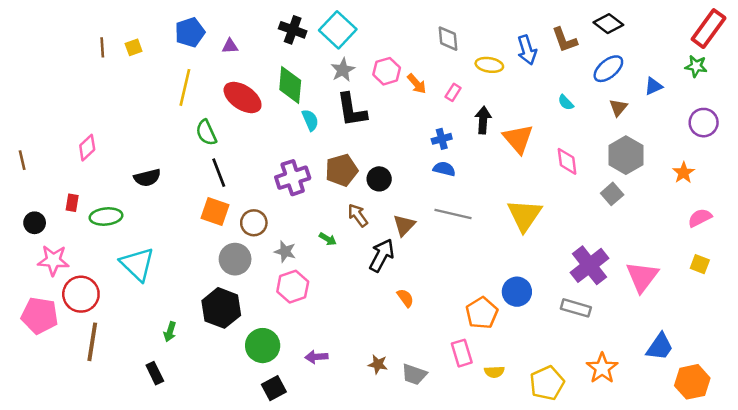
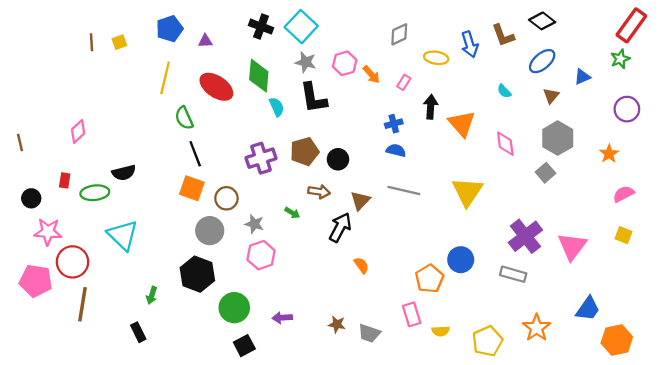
gray diamond: (448, 39) -> (399, 34), turned 70
green star: (696, 66) -> (620, 59), turned -30
gray star: (343, 70) -> (306, 62), turned -30
black semicircle: (147, 178) -> (124, 173), moved
brown arrow: (358, 215) -> (319, 192), turned 135

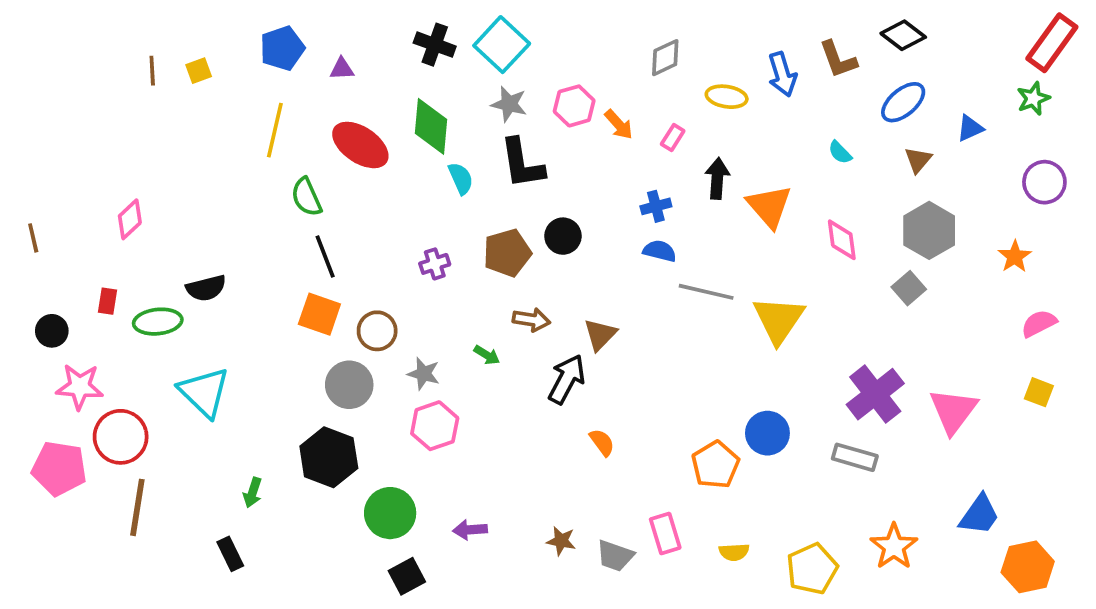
purple cross: (261, 158) -> (435, 264), size x0.6
black circle: (338, 159) -> (563, 236), moved
gray line: (404, 191) -> (706, 292), moved
pink rectangle: (412, 314) -> (665, 533), moved

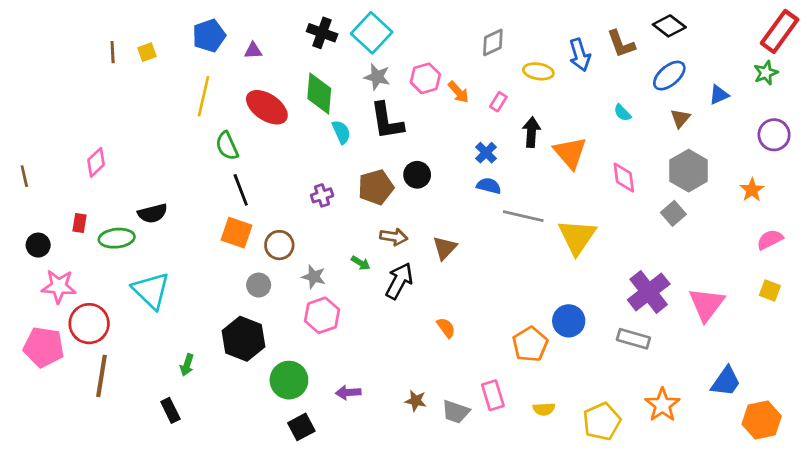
blue cross: (656, 206) -> (486, 153), turned -30
black arrow: (567, 379) -> (399, 281), moved
gray circle: (349, 385) -> (259, 285), size x0.7

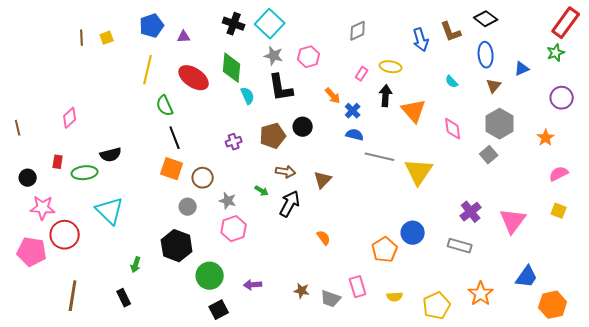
yellow ellipse: (538, 71) -> (391, 67), moved
blue ellipse: (669, 76) -> (486, 55), turned -55
orange arrow: (458, 92) -> (333, 96), moved
purple cross: (649, 292) -> (471, 212), size x0.7
brown line: (102, 376) -> (73, 296), moved

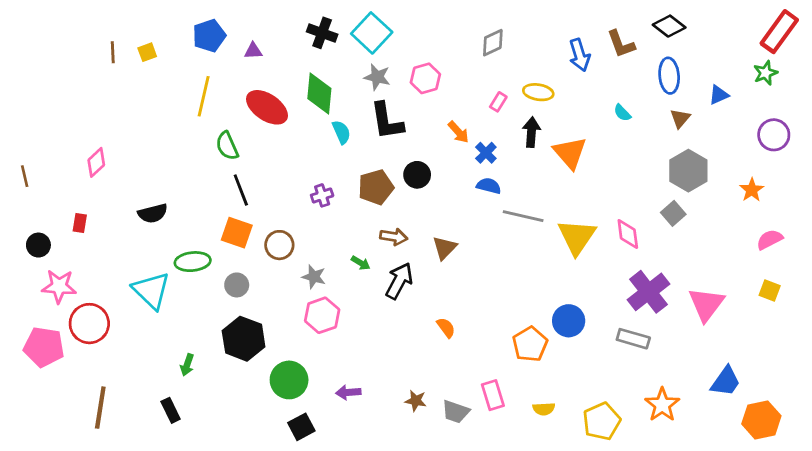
pink diamond: (453, 129) -> (628, 234), moved
green ellipse: (85, 173) -> (193, 262), moved
gray circle: (188, 207) -> (237, 285), moved
purple cross: (471, 212) -> (648, 292), size x1.4

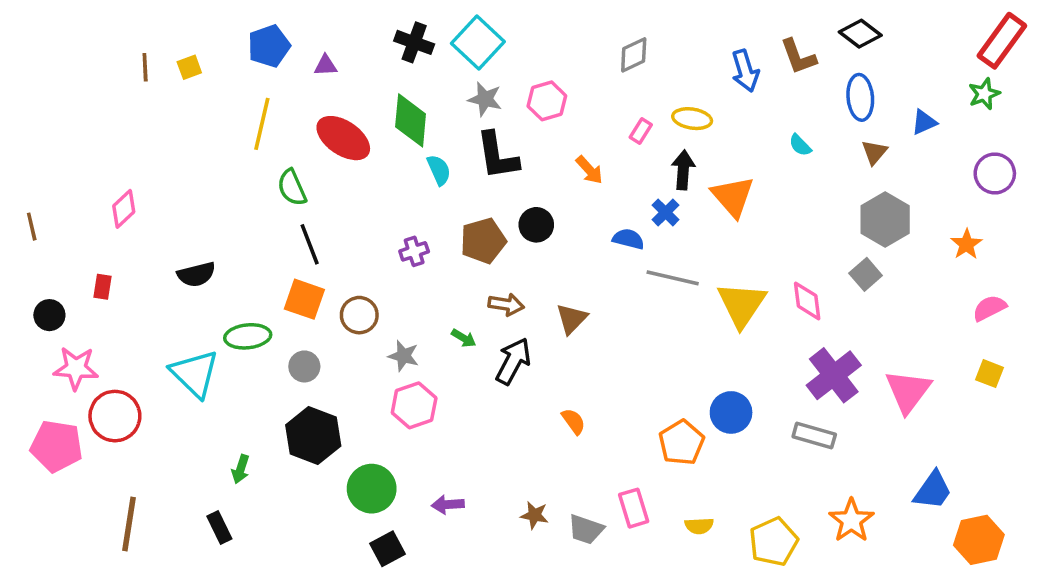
blue cross: (486, 153) -> (666, 212), moved

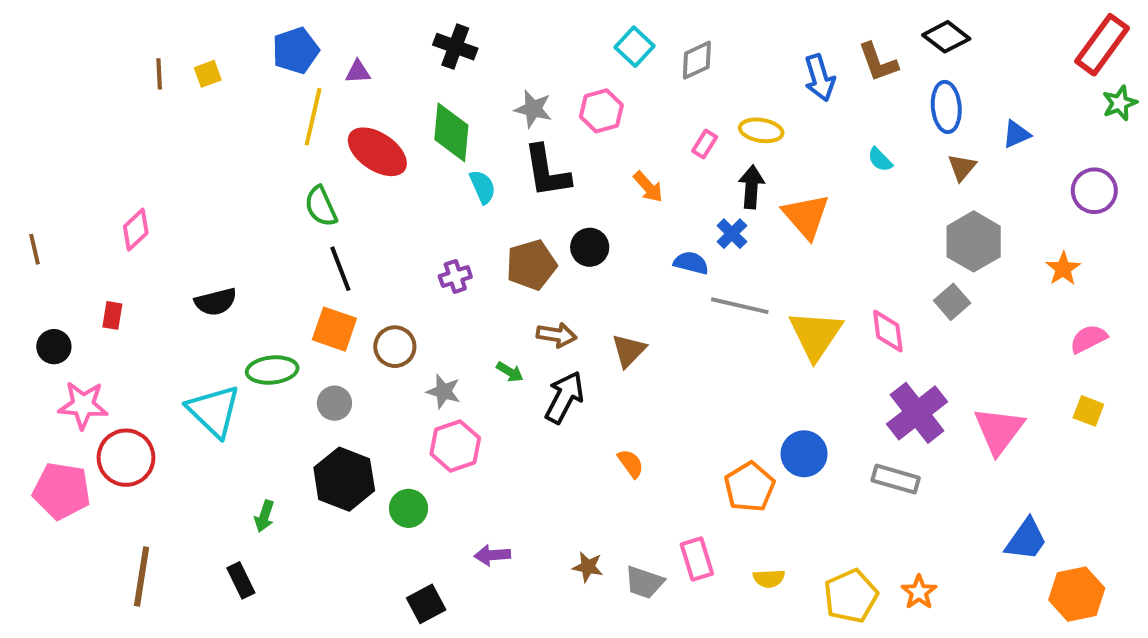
cyan square: (478, 42) -> (635, 47), moved, size x0.7
green star: (984, 94) -> (1120, 103), moved
yellow line: (262, 124) -> (313, 117), moved
green circle: (372, 489) -> (409, 508), moved, size x0.7
orange star: (851, 520) -> (919, 592), moved, size x0.7

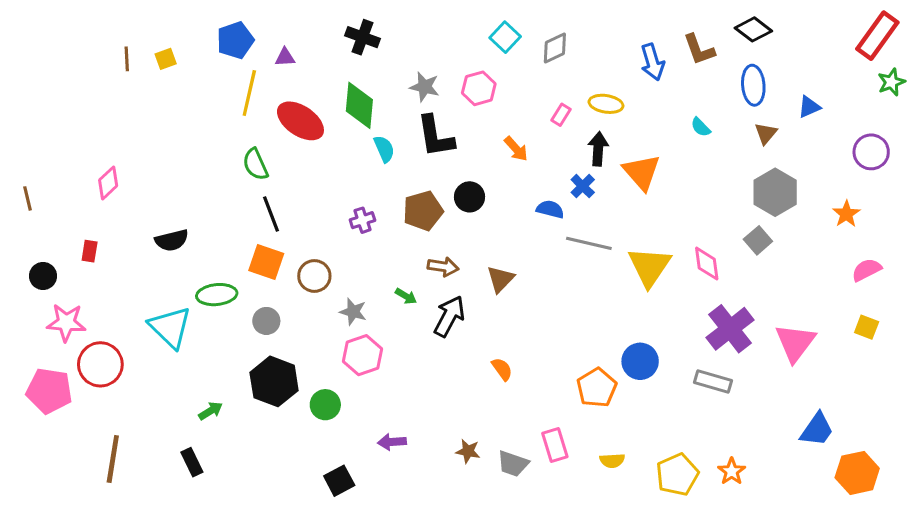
green arrow: (264, 516) -> (210, 411), turned -140

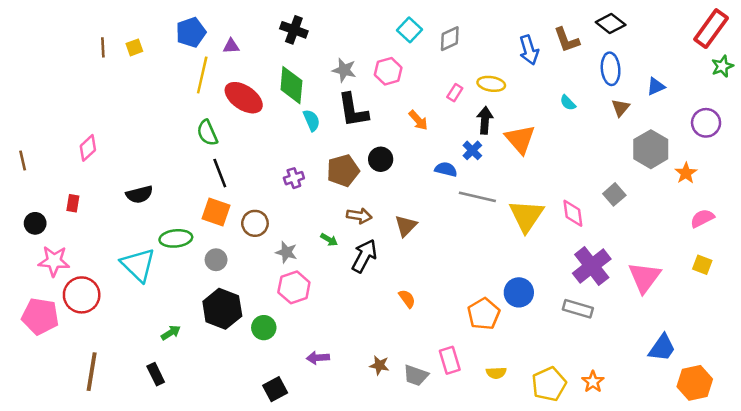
gray hexagon: (775, 192) -> (651, 149), moved

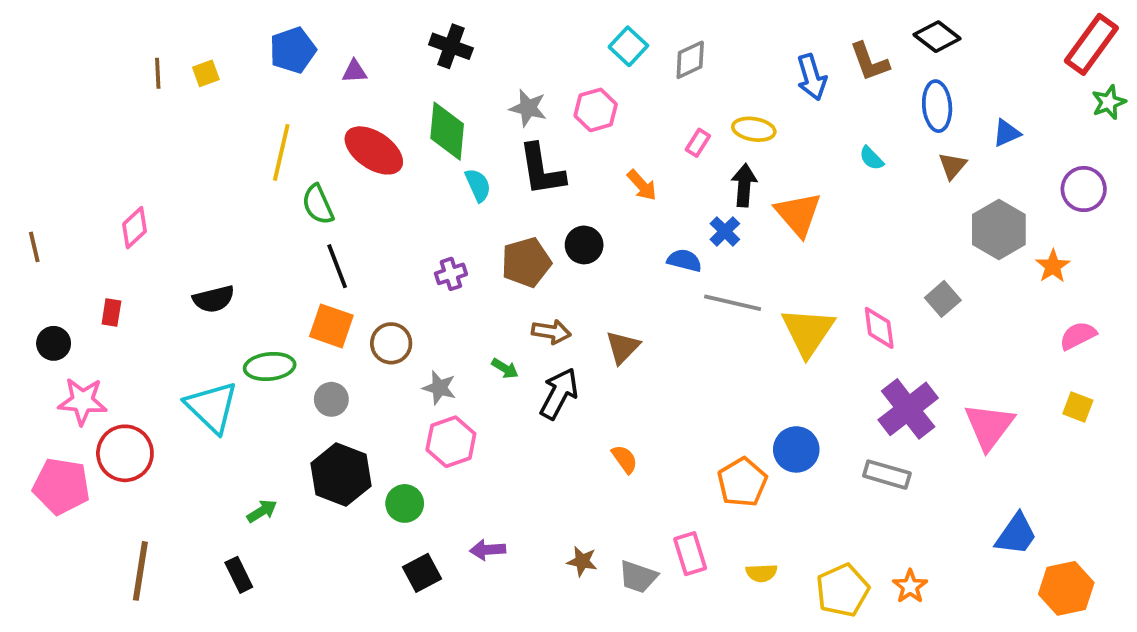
yellow line: (202, 75) -> (281, 152), moved
black square: (275, 389) -> (422, 573), moved

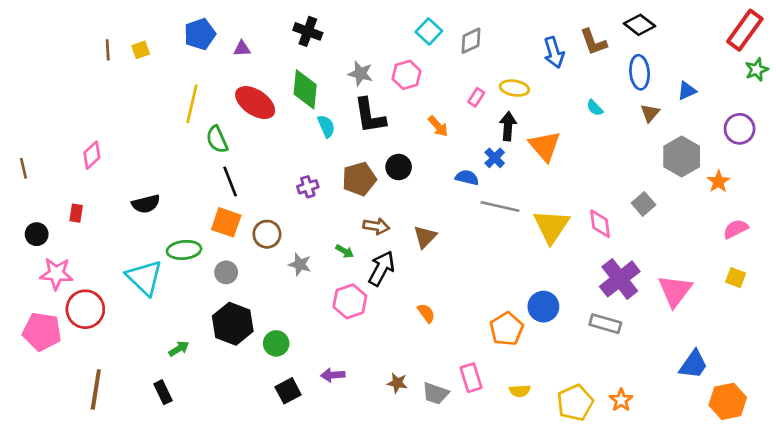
pink hexagon: (451, 442) -> (350, 301), moved

